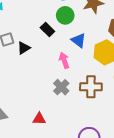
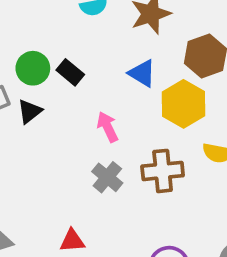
green circle: (65, 15) -> (33, 68), moved
blue triangle: (79, 40) -> (142, 73), moved

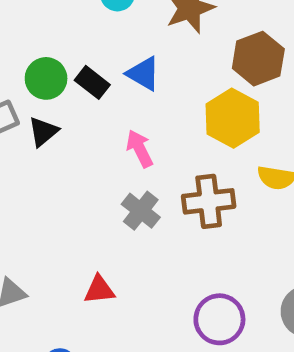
blue triangle: (142, 73) -> (143, 74), moved

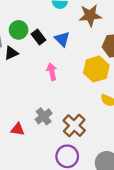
brown cross: (209, 201) -> (74, 126), moved, turned 35
gray cross: (141, 211) -> (44, 116), moved

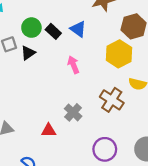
brown cross: (74, 126) -> (112, 100), moved

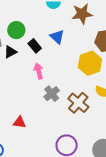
black rectangle: (53, 31) -> (35, 46), moved
pink arrow: (73, 65) -> (39, 71), moved
gray cross: (73, 112) -> (52, 94), moved

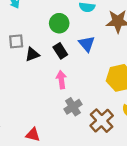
green circle: (16, 30) -> (59, 23), moved

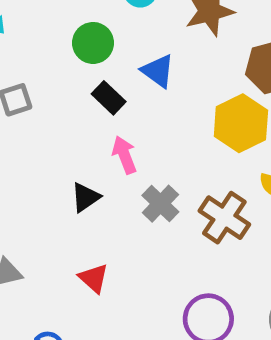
black triangle: (32, 54) -> (85, 197), moved
red triangle: (33, 135) -> (94, 278), turned 42

